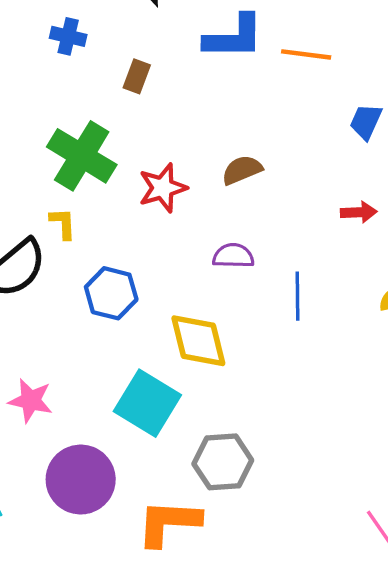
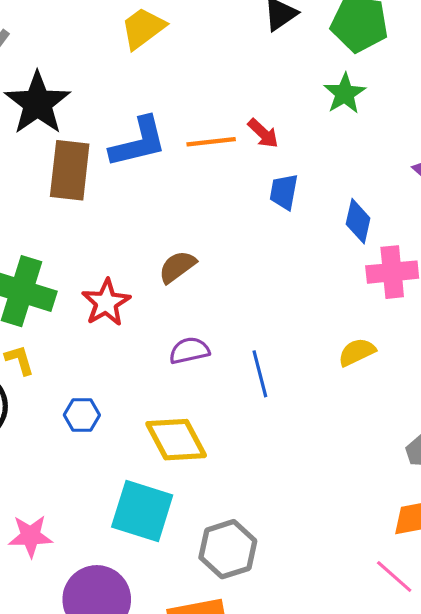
brown rectangle: (137, 76) -> (70, 170), moved, size x1.8
red arrow: (359, 212) -> (263, 133), moved, turned 60
blue hexagon: (111, 293) -> (82, 415), size x0.7

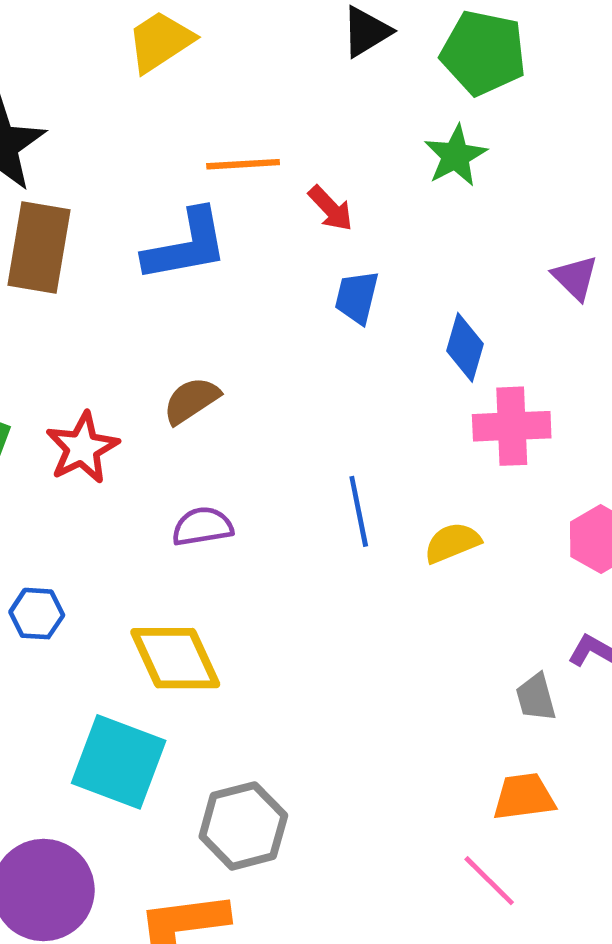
blue L-shape: (138, 142) -> (186, 245), moved
orange line: (211, 142) -> (243, 164), moved
blue line: (260, 374) -> (359, 511), moved

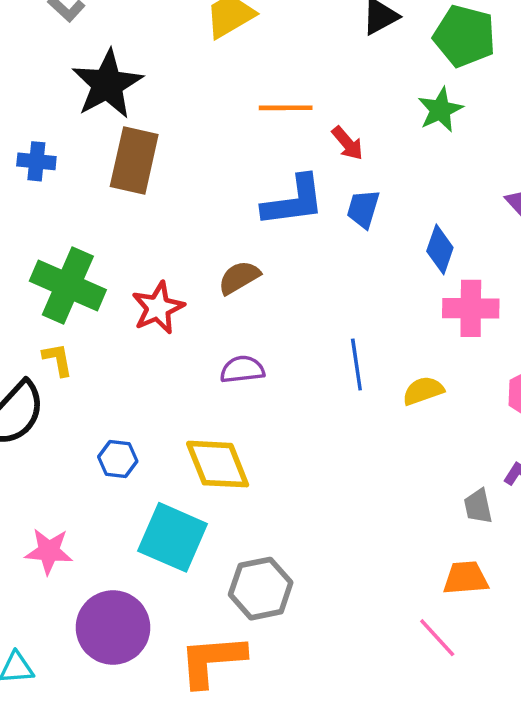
blue L-shape: (186, 245) -> (294, 201), moved
blue hexagon: (37, 614) -> (118, 459), moved

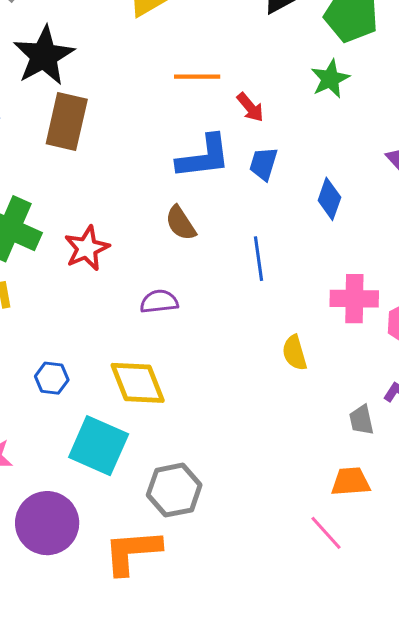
brown semicircle: (239, 277) -> (181, 223), moved, turned -93
pink cross: (471, 308) -> (354, 299), moved
blue line: (356, 364) -> (259, 259), moved
yellow semicircle: (423, 391) -> (295, 353), moved, turned -87

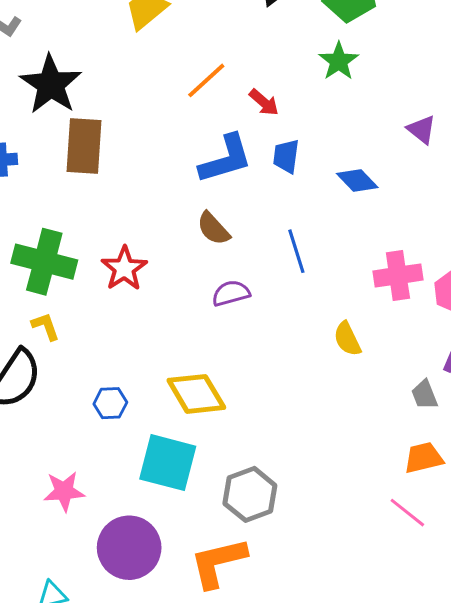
orange line: (197, 77) -> (206, 80), turned -33
blue diamond: (329, 199) -> (357, 180), turned -54
purple semicircle: (159, 301) -> (231, 293), moved

